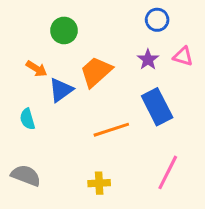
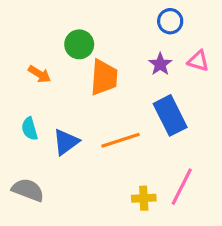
green circle: (64, 30) -> (79, 44), moved
orange trapezoid: (96, 72) -> (104, 77), turned 136
blue triangle: (61, 90) -> (66, 142), moved
yellow cross: (99, 183) -> (144, 198), moved

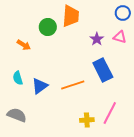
blue circle: (170, 21) -> (123, 13), moved
orange trapezoid: (104, 77) -> (71, 16), moved

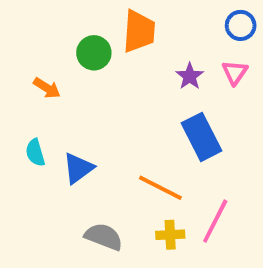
pink triangle: (120, 37) -> (235, 72), turned 48
orange line: (73, 85) -> (160, 188), moved, turned 45
gray semicircle: (17, 115) -> (104, 237), moved

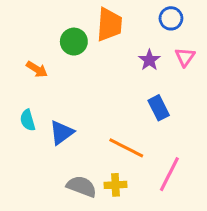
blue circle: (241, 25) -> (171, 18), moved
blue rectangle: (201, 137) -> (159, 108), size x0.7
yellow cross: (170, 235) -> (115, 185), moved

